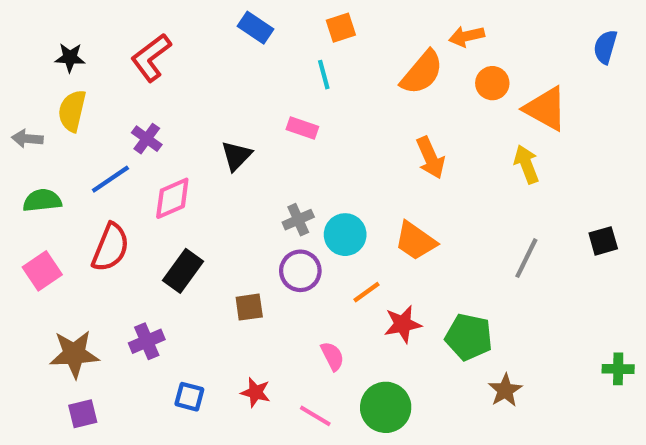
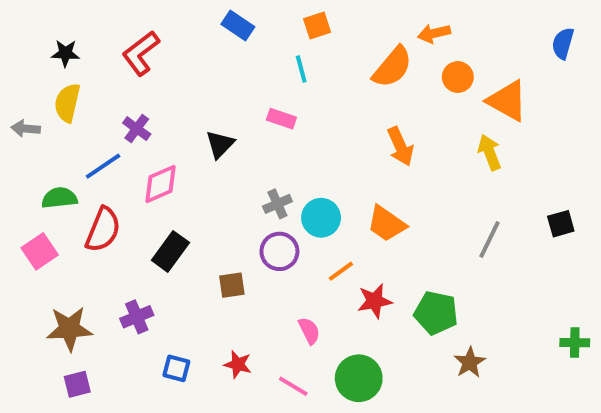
green semicircle: (42, 200) -> (59, 198), moved

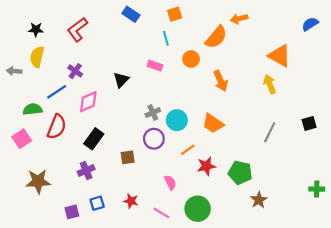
blue semicircle: (563, 43) -> (310, 24), turned 42
orange circle: (458, 77) -> (191, 59), moved
purple cross: (137, 317) -> (86, 170), moved
blue square: (176, 368) -> (97, 203), turned -32
purple square: (77, 384) -> (72, 212), moved

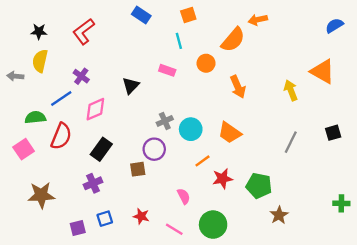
orange triangle: (280, 56) -> (323, 71), moved
purple circle: (154, 139) -> (154, 149), moved

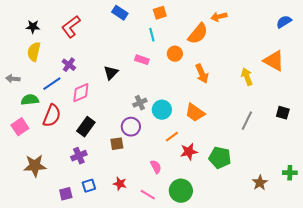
gray arrow: (15, 76) -> (13, 79), moved
black square: (333, 133) -> (283, 113), turned 32
brown star: (279, 215) -> (260, 183), moved

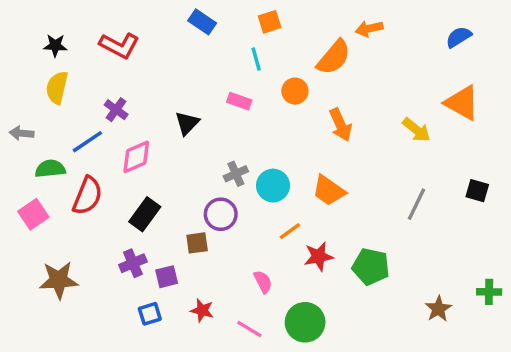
blue semicircle: (284, 22) -> (459, 37), moved
red L-shape: (71, 27) -> (119, 45), turned -115
yellow arrow: (247, 77) -> (416, 130), turned 150
purple square: (66, 194) -> (167, 277), moved

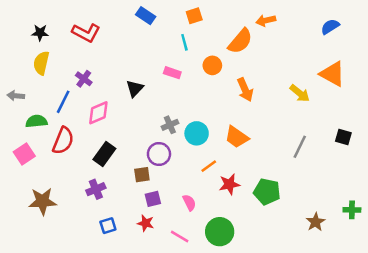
blue line: (87, 142) -> (63, 102), turned -30
purple square: (167, 277) -> (153, 199), moved

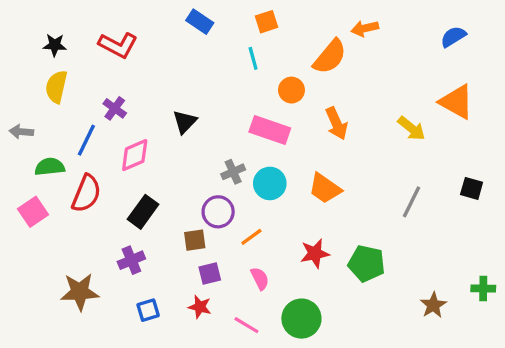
pink rectangle: (172, 73) -> (270, 130), moved, size x1.6
orange line: (209, 166) -> (251, 237), moved
brown star: (42, 201) -> (80, 292), moved

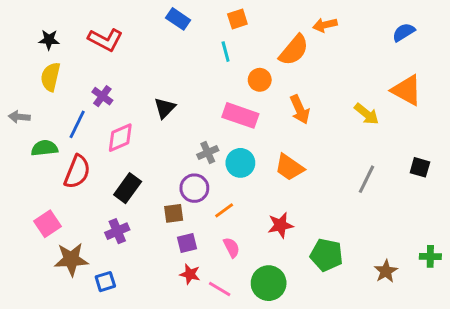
pink square: (33, 212) -> (47, 224), moved
green pentagon: (367, 263) -> (326, 255), moved
red star: (200, 307) -> (190, 274), moved
blue square: (148, 310) -> (105, 282), moved

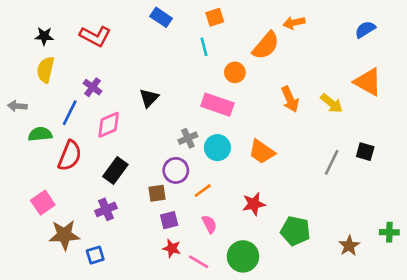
orange arrow: (300, 109) -> (290, 99), moved
black square: (420, 167) -> (365, 152), moved

